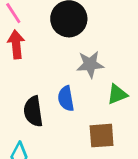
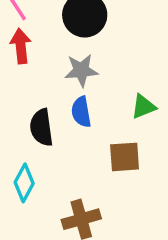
gray star: (90, 64) -> (81, 70), moved

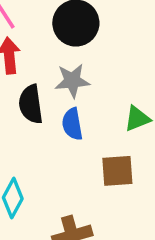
black semicircle: (41, 127) -> (31, 104), moved

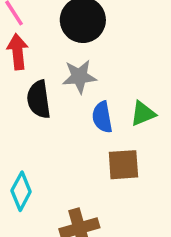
blue semicircle: (72, 124) -> (102, 117), moved

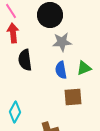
gray star: (79, 76) -> (62, 42), moved

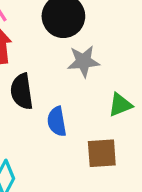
blue semicircle: (61, 70) -> (57, 121), moved

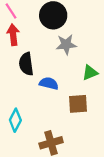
blue semicircle: (57, 121) -> (49, 83), turned 114

